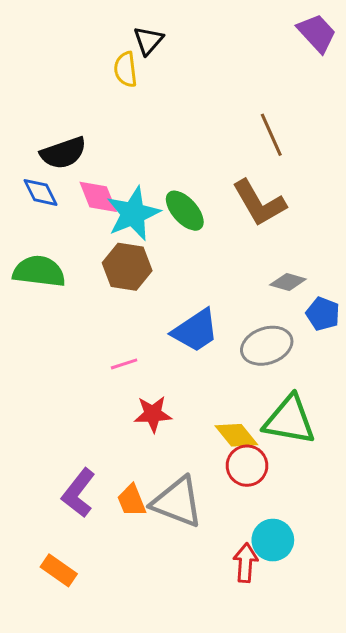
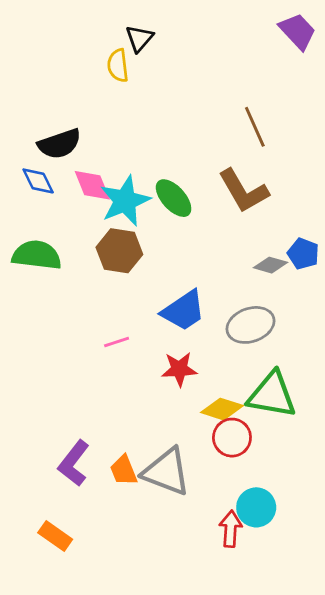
blue pentagon: (323, 314) -> (303, 254), moved
red star: (153, 414) -> (179, 369), moved
yellow diamond: (236, 435) -> (222, 409), turned -33

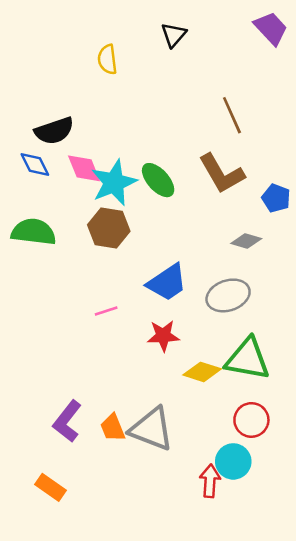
black triangle: (139, 38) -> (174, 35), moved
blue pentagon: (303, 254) -> (276, 198), moved
red circle: (232, 438) -> (251, 420), moved

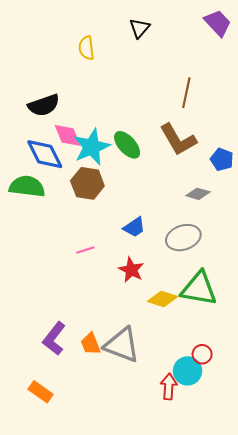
brown line: (232, 115) -> (186, 93), turned 36
blue diamond: (35, 164) -> (45, 154), moved, size x1.5
blue trapezoid: (167, 282) -> (134, 227), size x0.7
red star: (163, 336) -> (131, 270), turned 30
red circle: (251, 420) -> (202, 354), moved, size x0.7

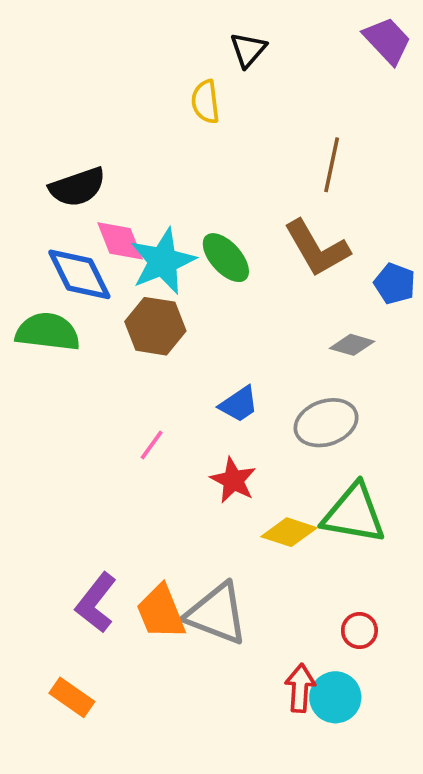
yellow semicircle: (86, 48) -> (205, 102), moved
pink line: (85, 250) -> (152, 445), turned -36
orange trapezoid: (91, 344) -> (161, 612), size x1.4
cyan circle: (187, 371) -> (335, 697), moved

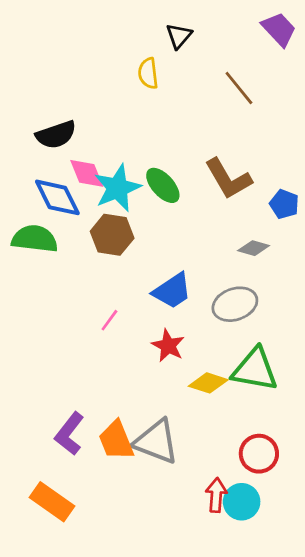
brown line: (332, 165) -> (239, 88), moved, turned -51
blue trapezoid: (239, 404) -> (172, 291), size x1.4
red circle: (359, 631) -> (259, 454), size x1.5
orange rectangle: (72, 697) -> (52, 502), size x1.4

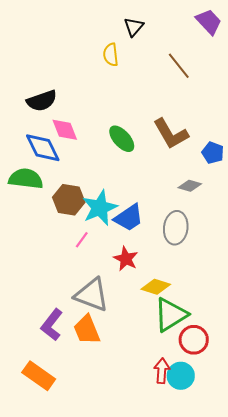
cyan star: (117, 188) -> (100, 208), moved
brown hexagon: (112, 235) -> (69, 200), moved
gray ellipse: (235, 304) -> (176, 228), turned -64
green triangle: (255, 370) -> (171, 315), moved, turned -42
gray triangle: (156, 442) -> (92, 295), moved

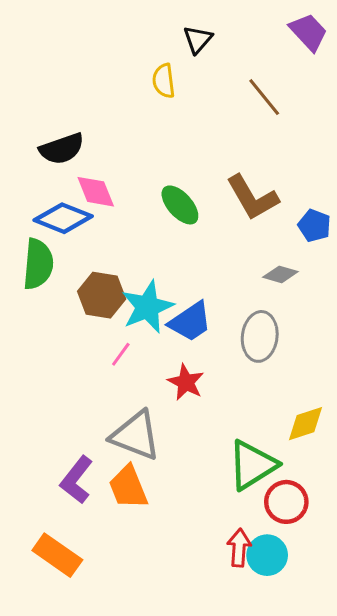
blue diamond: (43, 148) -> (63, 218), turned -42
green semicircle: (26, 179) -> (38, 264), turned 88
yellow diamond: (156, 287) -> (306, 424), moved, turned -36

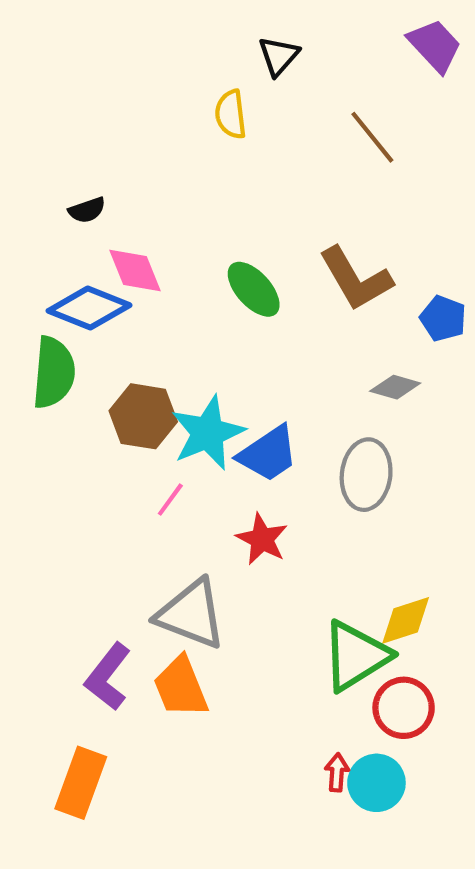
black semicircle: (62, 149) -> (87, 210), size x0.6
yellow diamond: (306, 424) -> (406, 620), moved
red arrow: (239, 548) -> (337, 772), size x0.7
orange rectangle: (57, 555) -> (81, 783), turned 75

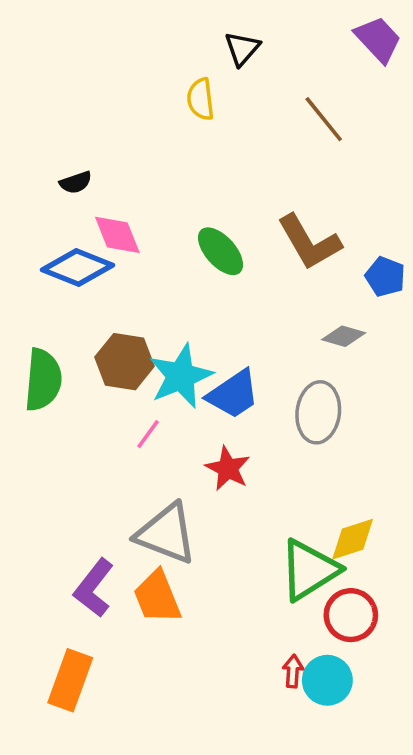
green semicircle: (54, 373) -> (43, 380), moved

